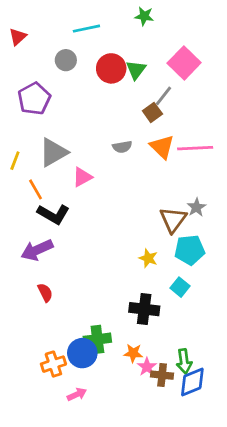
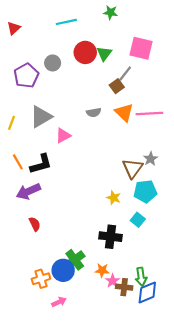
gray circle: (66, 60) -> (53, 63), moved
pink square: (184, 63) -> (141, 48), turned -30
orange line: (36, 189) -> (18, 162), moved
black L-shape: (53, 214) -> (41, 164), turned -45
green cross: (97, 339) -> (75, 260), turned -30

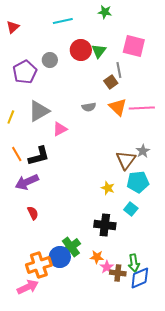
gray line: (125, 74) -> (119, 70), turned -49
orange cross: (41, 279) -> (39, 265), size x1.4
pink arrow: (59, 302) -> (28, 287), moved, size x1.5

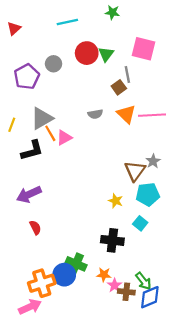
orange line: (17, 154) -> (50, 133), moved
black L-shape: (39, 156) -> (32, 150), moved
green cross: (71, 247) -> (76, 264), turned -30
green arrow: (134, 263) -> (143, 281), turned -30

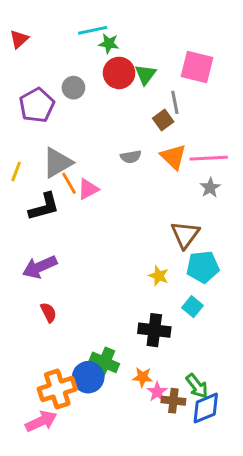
green star: (112, 12) -> (109, 44), moved
gray star: (153, 161) -> (210, 188), moved

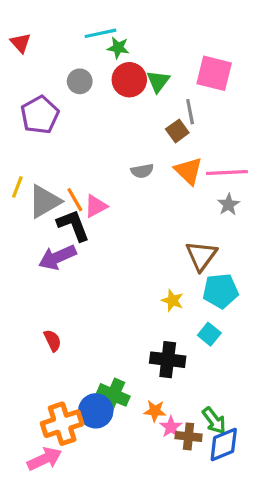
red triangle: (19, 39) -> (21, 43), turned -30
gray circle: (73, 88) -> (80, 81), moved
gray triangle: (57, 163) -> (45, 201), moved
black L-shape: (44, 207) -> (73, 225), moved, turned -96
purple arrow: (40, 267) -> (57, 257), moved

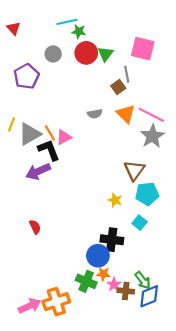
pink line: (227, 173) -> (151, 115), turned 30
gray star: (229, 205) -> (152, 136), size x1.6
green cross: (113, 395) -> (86, 281), moved
blue circle: (96, 411) -> (98, 256), moved
orange cross: (62, 424) -> (56, 302), moved

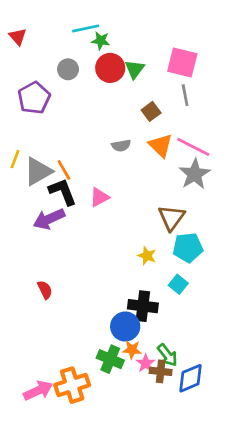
gray line: (127, 74) -> (185, 95), moved
pink triangle: (64, 137) -> (99, 197), moved
green arrow: (143, 280) -> (167, 355), moved

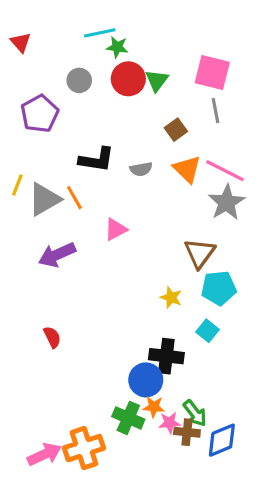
black L-shape: (63, 192) -> (97, 160), moved, turned 120
pink star: (146, 363) -> (170, 423), turned 30

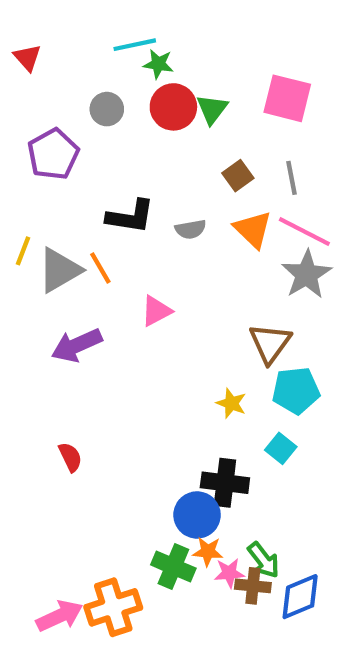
gray line: (215, 111) -> (292, 178), moved

